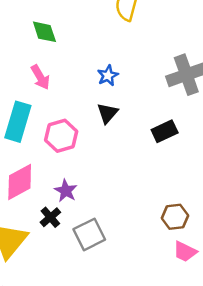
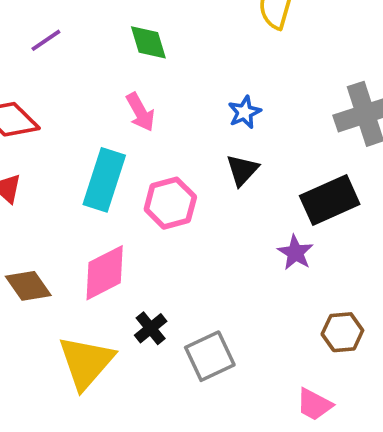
black rectangle: (165, 131) -> (330, 200), size x1.4
purple star: (66, 191) -> (295, 253), moved
pink trapezoid: (185, 252) -> (314, 404), moved

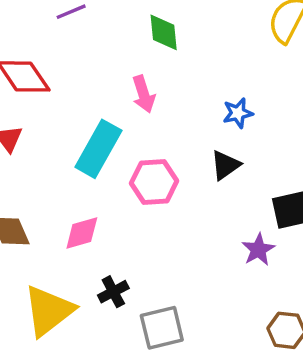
pink diamond: (105, 273) -> (82, 233), size x0.7

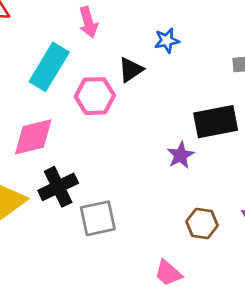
black triangle: (225, 165) -> (131, 70), moved
pink diamond: (82, 233) -> (33, 137), size x1.4
black cross: (113, 292) -> (58, 187), size x1.5

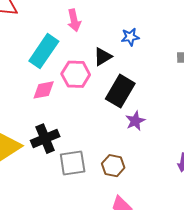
black rectangle: (216, 122) -> (120, 91), moved, turned -52
pink diamond: (33, 137) -> (44, 90), moved, size x0.7
brown hexagon: (202, 223) -> (113, 166), moved

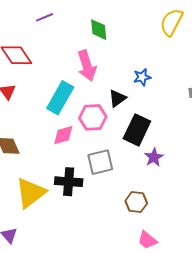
pink arrow: (74, 20) -> (87, 66), size x1.4
black cross: (45, 139) -> (69, 182), turned 32
gray square: (73, 163) -> (100, 162), moved

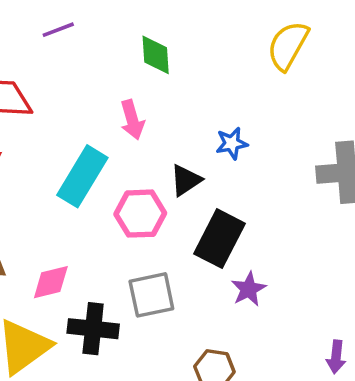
pink arrow: (87, 66) -> (132, 120), size x0.7
pink diamond: (63, 135) -> (51, 282), moved

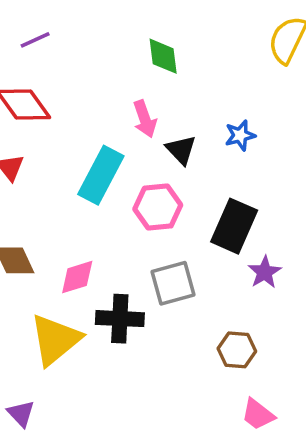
purple line: (58, 30) -> (35, 40), moved
black triangle: (186, 180) -> (181, 150), moved, turned -36

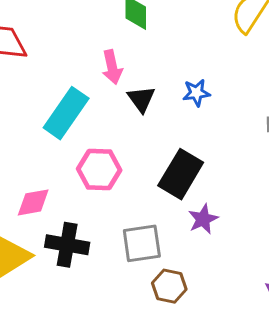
pink hexagon: (158, 207) -> (99, 169), moved
gray square: (173, 283) -> (142, 243), moved

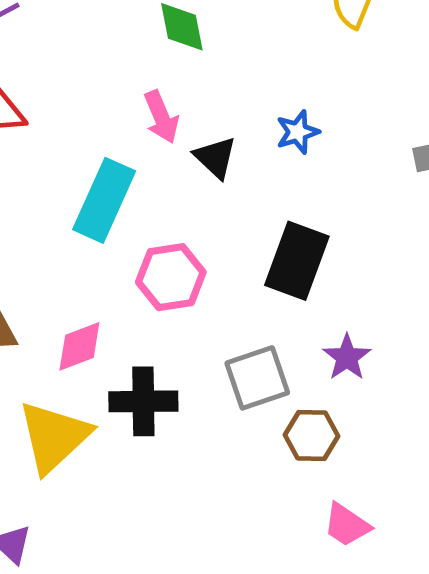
purple star: (203, 219) -> (347, 357), moved

